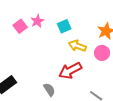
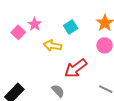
cyan square: (64, 26) -> (71, 27), moved
yellow arrow: (77, 46) -> (52, 46), moved

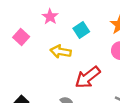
pink star: (35, 24) -> (50, 17), moved

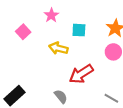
cyan square: (81, 30) -> (79, 30), turned 32

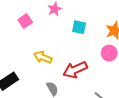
yellow arrow: (58, 48) -> (43, 57), moved

